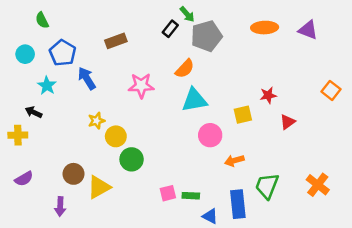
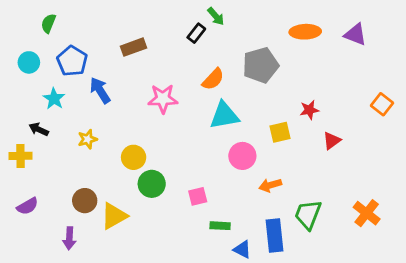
green semicircle: (42, 20) -> (48, 23), turned 49
gray pentagon: (207, 36) -> (261, 65), moved
yellow star: (96, 121) -> (87, 139), moved
pink square: (168, 193) -> (198, 196), moved

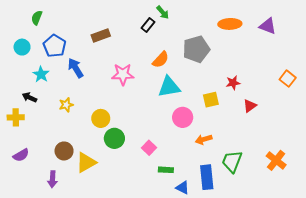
pink square: (198, 196) -> (149, 148), turned -32

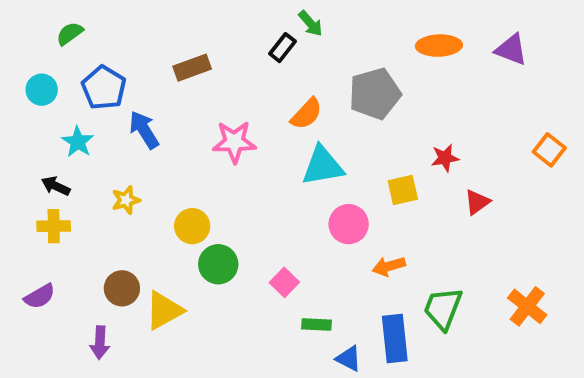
green semicircle: (37, 18) -> (70, 33), turned 32
yellow cross: (16, 117) -> (54, 226), moved

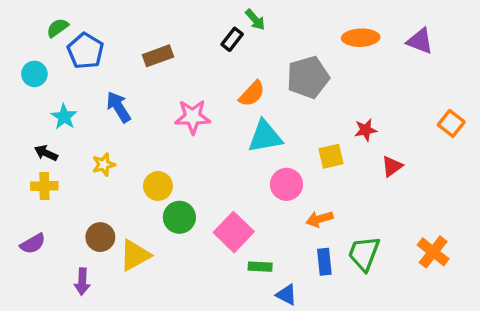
blue pentagon: (104, 88) -> (85, 51), moved
pink square: (284, 282) -> (234, 232), size x1.6
blue rectangle: (395, 338) -> (324, 262), moved, size x0.7

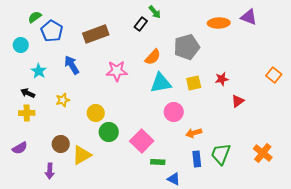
purple triangle: (420, 41) -> (249, 17), moved
brown rectangle: (158, 56) -> (96, 34), size x1.4
yellow square: (331, 156) -> (194, 83), moved

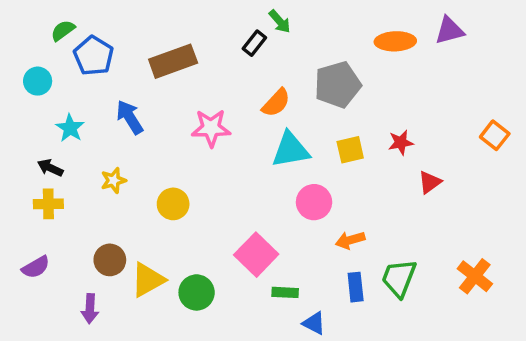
purple triangle: (249, 17) -> (450, 30), turned -36
green circle: (109, 132) -> (197, 292), moved

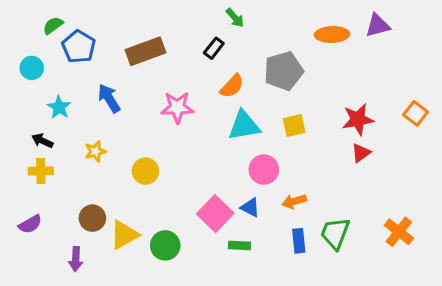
black rectangle: (254, 43) -> (214, 48), moved
red star: (401, 142) -> (358, 119), moved, size x1.5
blue triangle: (314, 323) -> (250, 207), moved

